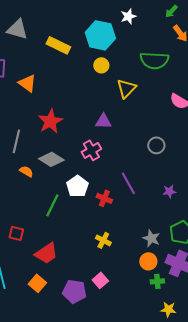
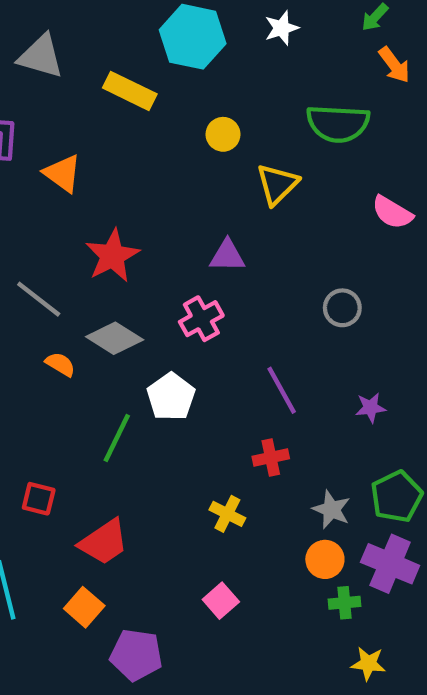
cyan hexagon: (100, 35) -> (193, 37), moved
gray line: (16, 141) -> (39, 299), turned -65
red cross: (104, 198) -> (271, 457), moved, turned -35
purple pentagon: (74, 291) -> (136, 655), moved

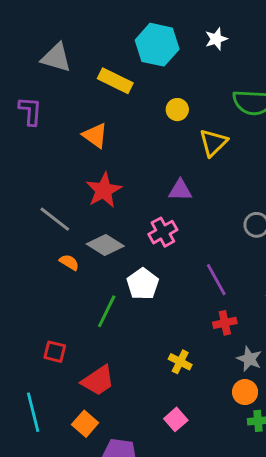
orange triangle: (63, 173) -> (95, 135), moved
red cross: (271, 457) -> (225, 323), moved

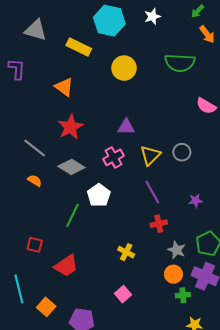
yellow circle: (177, 110) -> (124, 68), size x1.5
yellow triangle: (213, 143) -> (150, 155), moved
orange semicircle: (69, 262) -> (35, 181), moved
orange square: (85, 424) -> (46, 307), moved

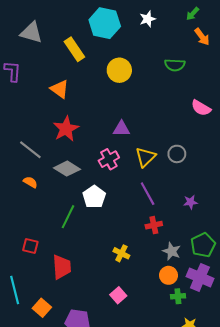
yellow rectangle: (79, 47) -> (74, 49), turned 30
green semicircle: (180, 63) -> (175, 65), size x0.7
red trapezoid: (66, 266) -> (62, 267), turned -60

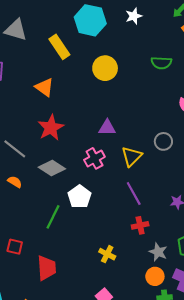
gray circle: (177, 154) -> (163, 141), moved

